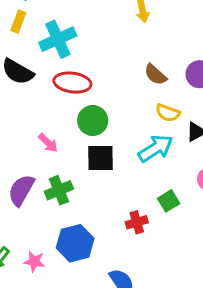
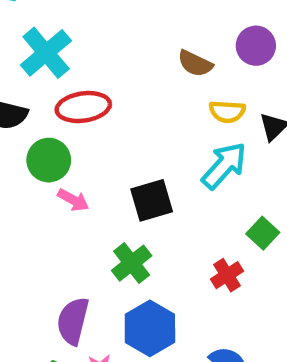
green circle: (93, 121) -> (49, 160), moved
purple semicircle: (21, 190) -> (73, 321), moved
green cross: (59, 190) -> (132, 263), moved

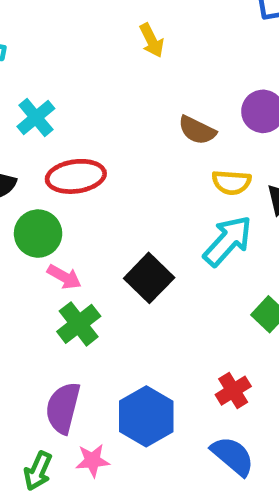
cyan cross: (46, 53) -> (36, 117), size x0.7
black square: (152, 200) -> (149, 278), turned -30
green cross: (132, 263) -> (79, 324), moved
red cross: (227, 275) -> (233, 391), moved

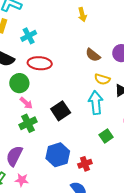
cyan arrow: (228, 241) -> (96, 103), turned -60
blue hexagon: (146, 416) -> (58, 155), moved

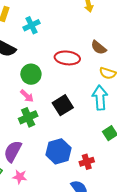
red ellipse: (40, 63) -> (67, 58), moved
green circle: (19, 83) -> (31, 74), moved

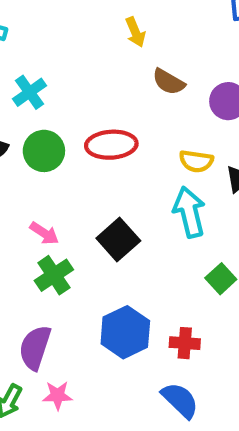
brown semicircle: (99, 47) -> (169, 82), moved
green circle: (31, 74) -> (44, 151), moved
red cross: (87, 162) -> (185, 343), turned 32

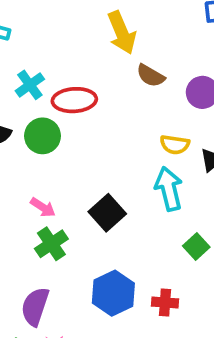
yellow arrow: (135, 32) -> (122, 33), size x1.6
red ellipse: (111, 145) -> (74, 100), moved

